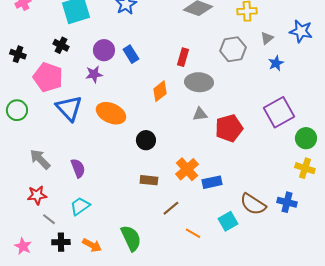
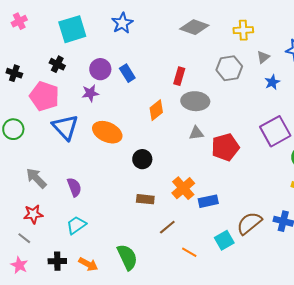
brown semicircle: (253, 204) -> (249, 223), turned 108
gray line: (49, 219) -> (24, 238), moved

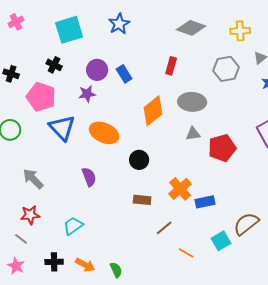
red rectangle: (179, 76) -> (171, 66), moved
orange diamond: (156, 110) -> (153, 111), size x1.4
purple semicircle: (74, 187) -> (89, 177), moved
green semicircle: (127, 257) -> (116, 270), moved, size x0.6

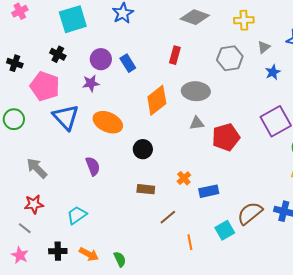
orange cross: (180, 189) -> (184, 178), size x0.6
orange line: (186, 253) -> (190, 242), turned 49

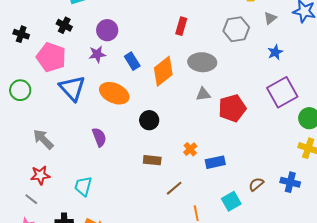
blue rectangle: (128, 63) -> (132, 61), moved
blue star: (273, 72) -> (275, 52), moved
brown semicircle: (250, 213) -> (256, 184), size x0.6
cyan trapezoid: (77, 215) -> (83, 186), turned -40

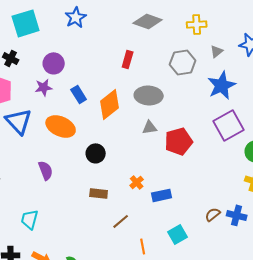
blue star: (275, 52) -> (222, 85), size x1.8
brown semicircle: (256, 184) -> (213, 214), moved

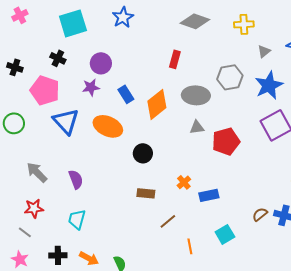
gray hexagon: (183, 62) -> (230, 77), moved
purple semicircle: (46, 170) -> (76, 179), moved

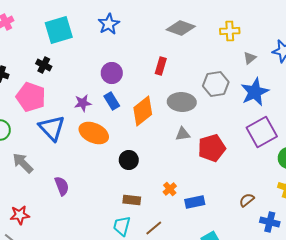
purple circle: (101, 63) -> (112, 73), moved
purple star: (91, 87) -> (83, 103), moved
gray arrow: (37, 172) -> (23, 163), moved
brown semicircle: (260, 214) -> (247, 200), moved
cyan trapezoid: (77, 219) -> (122, 226), moved

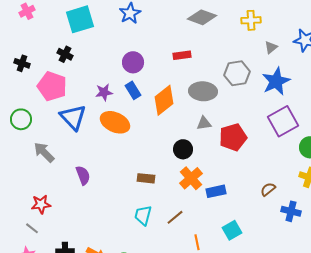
red rectangle: (161, 66) -> (182, 55), turned 66
black circle: (129, 160) -> (183, 149), moved
orange cross: (170, 189) -> (191, 178), size x1.6
brown rectangle: (132, 200) -> (146, 178), moved

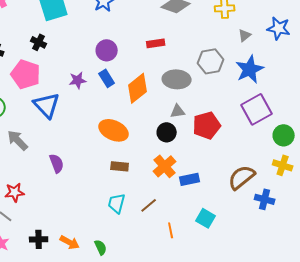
orange ellipse: (115, 122) -> (114, 130), moved
black circle: (183, 149) -> (167, 132), moved
brown semicircle: (268, 189) -> (242, 177), size x1.8
cyan square: (232, 230) -> (206, 218), turned -30

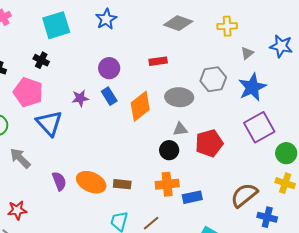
orange ellipse: (114, 130) -> (91, 182), moved
orange cross: (165, 166) -> (167, 184), turned 35

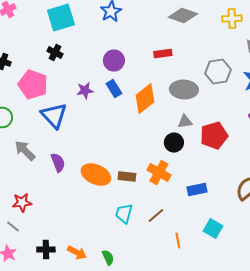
black cross: (41, 60) -> (55, 52), moved
purple semicircle: (59, 181) -> (58, 162), moved
orange cross: (167, 184) -> (159, 172), moved, turned 35

